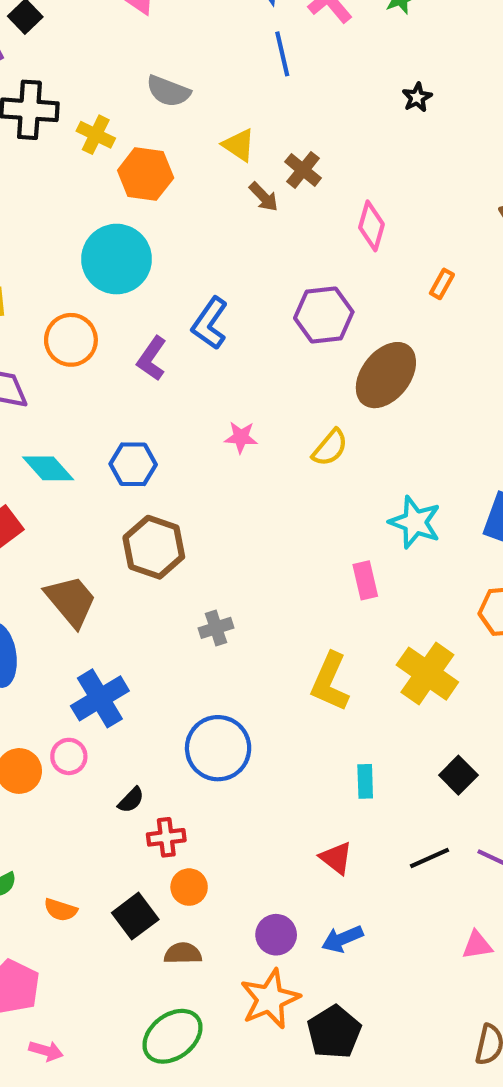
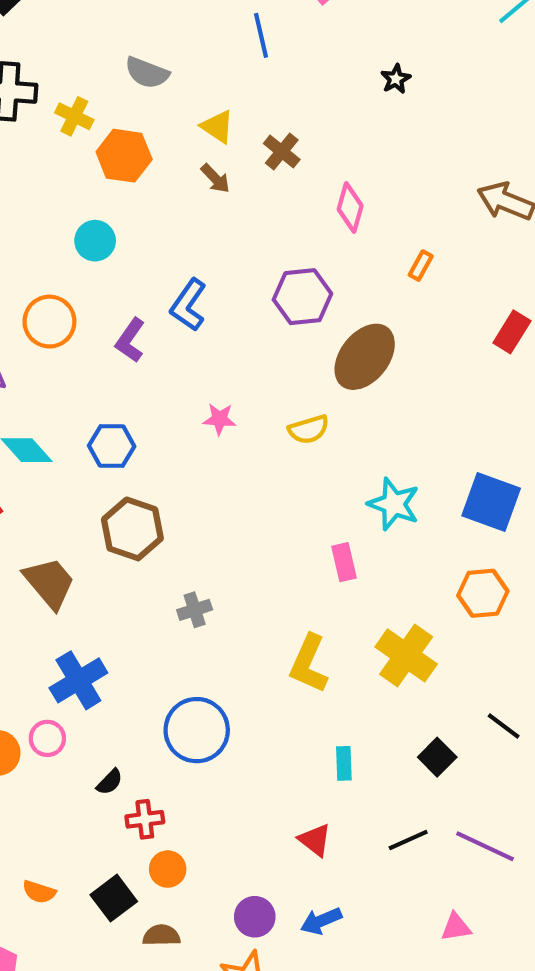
brown arrow: (264, 197) -> (215, 178), moved
cyan circle: (117, 259) -> (95, 241), size x0.6
yellow semicircle: (330, 448) -> (309, 429), turned 33

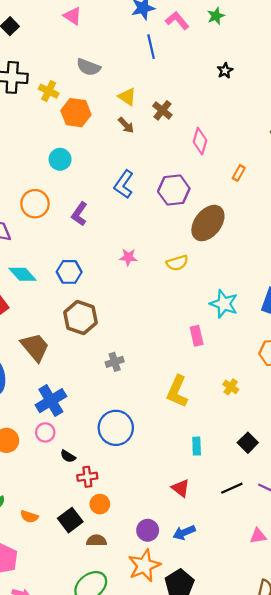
blue L-shape: (188, 305) -> (124, 184), moved
yellow cross: (406, 655) -> (231, 387), size x0.5
pink circle: (47, 738) -> (45, 432), moved
black semicircle: (110, 782) -> (68, 456), turned 77

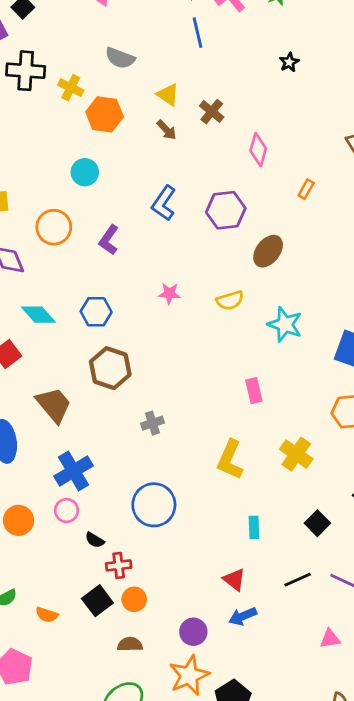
brown ellipse: (208, 223) -> (268, 251), size x0.7
cyan star: (224, 304) -> (285, 324), moved
yellow cross: (231, 387) -> (296, 454), size x1.6
black square: (70, 520) -> (97, 601), moved
blue arrow: (184, 533) -> (243, 616), moved

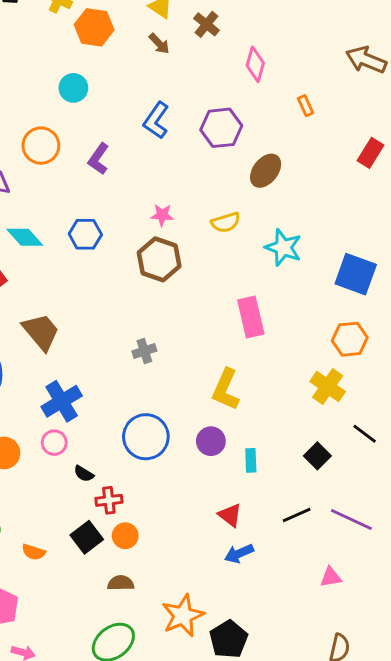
orange rectangle: (306, 189) -> (305, 106), turned -54
brown hexagon: (110, 368) -> (159, 259), moved
pink rectangle: (254, 391) -> (251, 317), size x1.5
yellow cross: (296, 454) -> (328, 386), moved
purple circle: (193, 632) -> (211, 441), moved

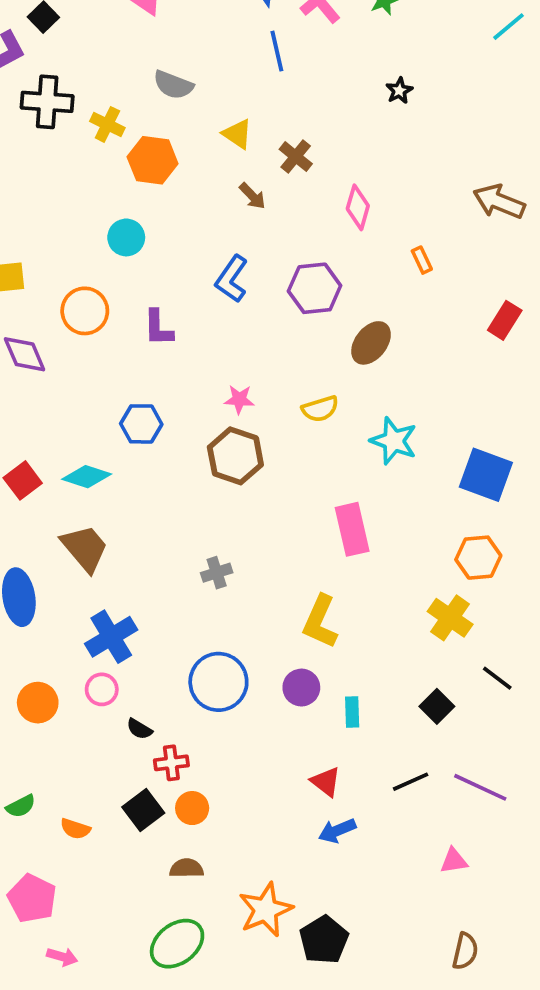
brown arrow: (159, 44) -> (252, 196), moved
purple L-shape: (99, 159) -> (158, 328), turned -36
cyan diamond: (25, 237) -> (87, 477), moved, turned -30

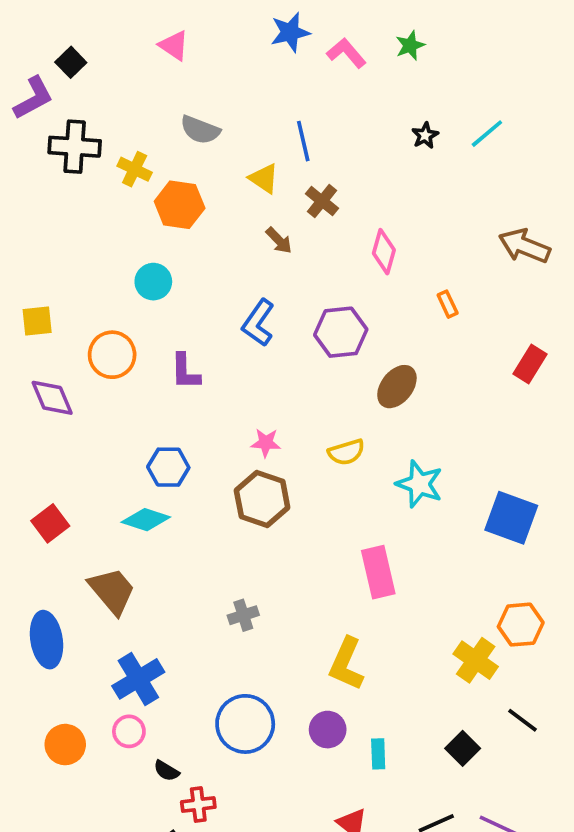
cyan line: (508, 27) -> (487, 134), moved
blue line: (277, 51) -> (303, 141), moved
cyan diamond: (87, 477) -> (146, 520), moved
orange hexagon: (478, 558) -> (521, 625), moved

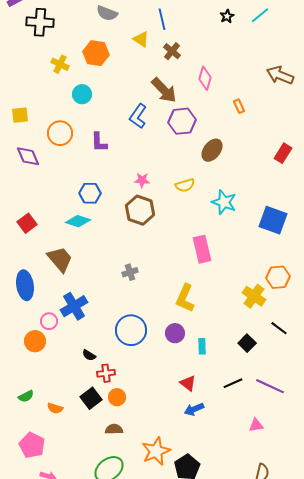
yellow cross: (135, 169) -> (60, 64), moved
brown arrow: (279, 240) -> (164, 90), moved, size x1.8
red rectangle: (530, 364) -> (283, 153), moved
pink circle: (129, 731) -> (49, 321), moved

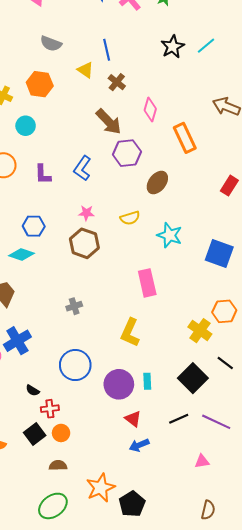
black star: (227, 16) -> (173, 47), size x1.6
orange rectangle: (239, 106) -> (185, 138), size x2.0
blue L-shape: (138, 116) -> (82, 168), moved
purple circle: (175, 333) -> (119, 384), moved, size x1.5
black square: (247, 343) -> (193, 378), size x1.6

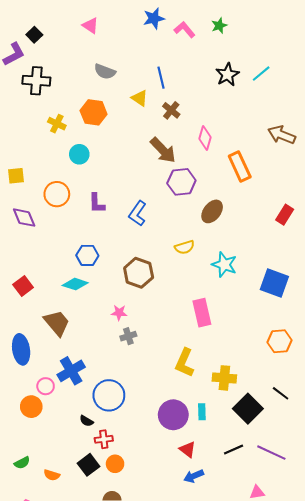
blue L-shape: (82, 168) -> (138, 214), moved
pink star: (86, 213) -> (119, 313), moved
yellow cross: (200, 331) -> (224, 378), moved, turned -30
blue circle: (75, 365) -> (109, 395), moved

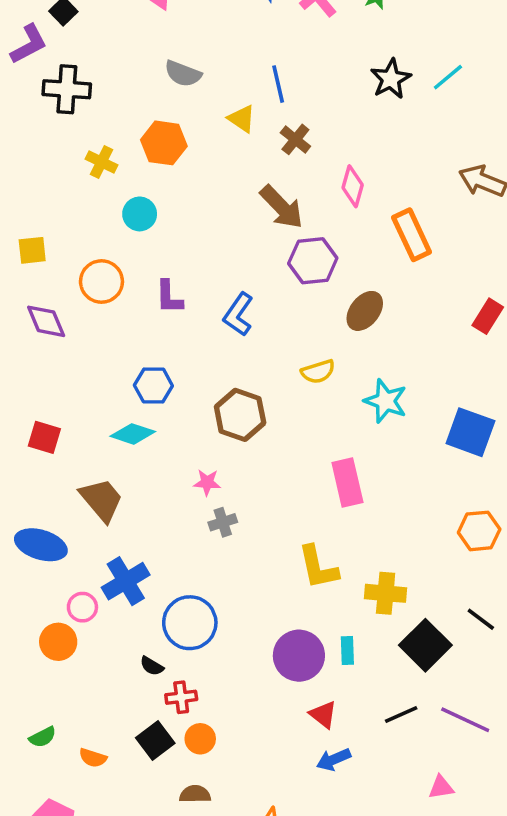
red square: (23, 286) -> (44, 437), turned -36
blue ellipse: (21, 349) -> (41, 545), turned -64
yellow L-shape: (185, 363) -> (318, 567), turned -36

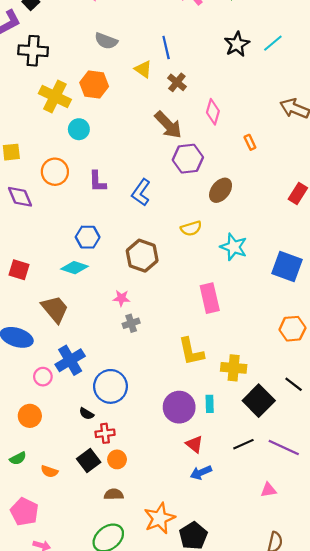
yellow cross: (101, 162) -> (55, 97), size x1.6
orange rectangle: (412, 235) -> (250, 142), size x0.5
orange circle: (58, 642) -> (30, 416), moved

